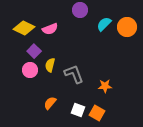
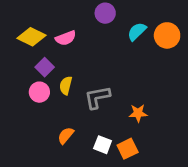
gray L-shape: (74, 74) -> (97, 97), turned -80
orange square: (97, 113) -> (128, 149), turned 35

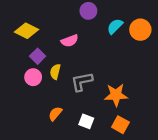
pink semicircle: (66, 38) -> (70, 41), moved
orange star: (138, 113) -> (116, 95), size x1.5
orange square: (128, 149) -> (120, 125), moved, turned -35

